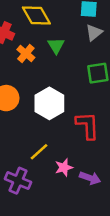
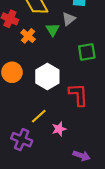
gray triangle: (94, 33) -> (69, 19), moved
purple arrow: (90, 178) -> (81, 156), moved

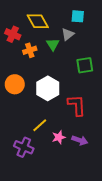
orange cross: (28, 36) -> (30, 50), turned 32
purple arrow: (81, 156) -> (80, 140), moved

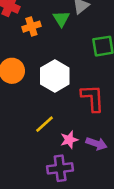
purple cross: (24, 147) -> (60, 168), moved, turned -30

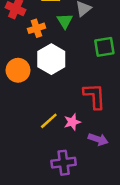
white hexagon: (55, 76) -> (51, 59), moved
pink star: (69, 140) -> (72, 122), moved

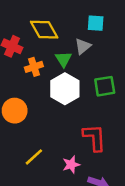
white hexagon: (51, 59) -> (65, 89), moved
yellow line: (49, 121) -> (34, 157), moved

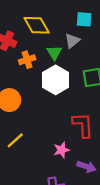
yellow line: (34, 157) -> (15, 140), moved

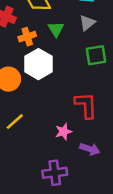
gray triangle: (72, 41) -> (87, 23), moved
white hexagon: (56, 80) -> (38, 64), moved

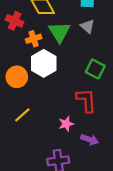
gray triangle: (87, 23) -> (87, 26), turned -40
green triangle: (56, 29) -> (59, 32), size x1.5
green square: (96, 55) -> (95, 69), moved, turned 36

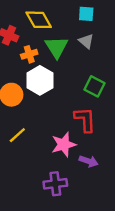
pink star: (66, 124) -> (64, 145), size x1.5

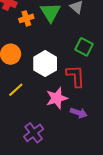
white hexagon: (40, 80) -> (45, 64), moved
purple cross: (55, 184) -> (34, 133), moved, turned -30

